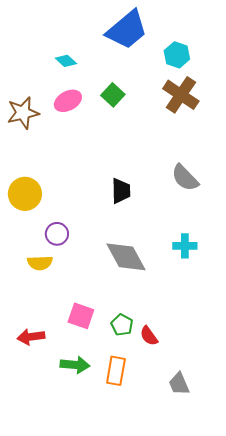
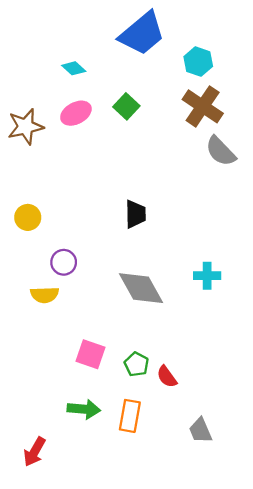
gray semicircle: (185, 178) -> (221, 151), moved
yellow circle: (25, 194) -> (28, 217), size x0.7
red arrow: (31, 337) -> (34, 452), moved, turned -52

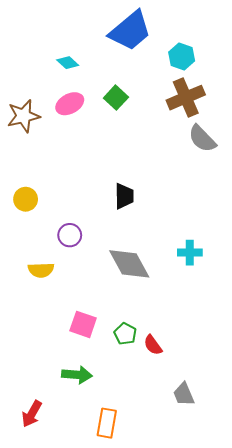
brown cross: (203, 106) -> (186, 98), turned 33
purple circle: (64, 262) -> (70, 235), moved
orange rectangle: (130, 416) -> (107, 423), moved

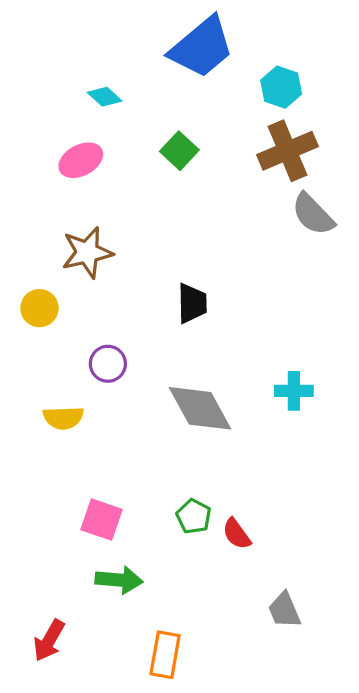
pink ellipse: (70, 104) -> (81, 160), moved
brown star: (24, 116) -> (87, 252), moved
pink square: (83, 324) -> (101, 520), moved

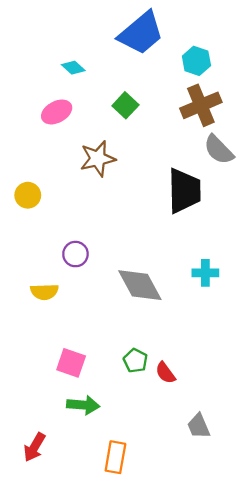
brown star: (87, 252) -> (98, 159), moved
black trapezoid: (192, 303) -> (184, 191), moved, size x1.6
yellow circle: (39, 308) -> (28, 195), moved

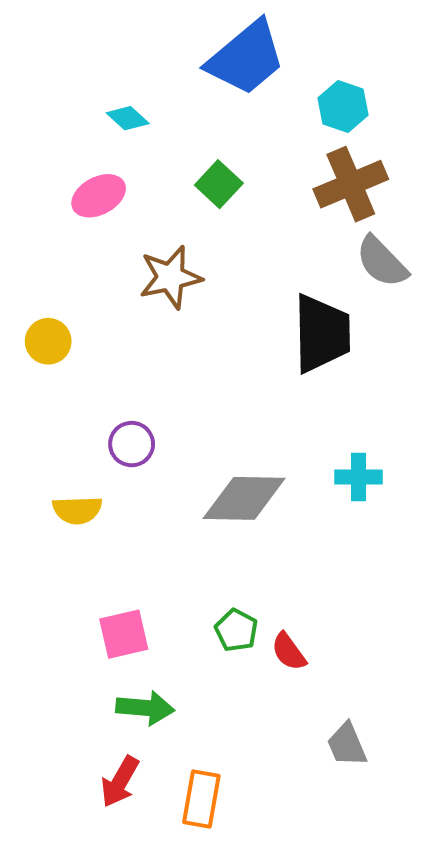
gray diamond: (140, 285) -> (244, 498), turned -60
pink square: (71, 363) -> (124, 634), turned -32
red arrow: (34, 447) -> (120, 782), moved

